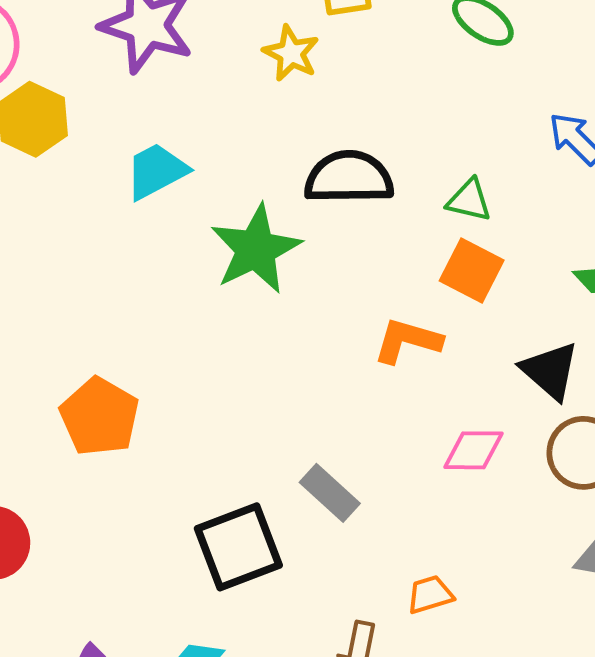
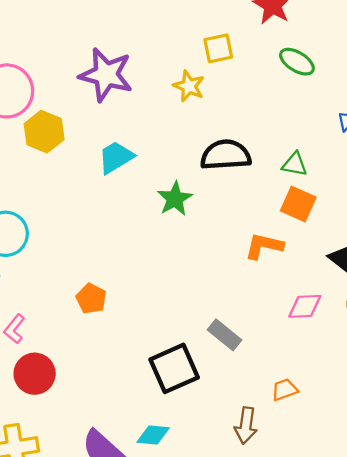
green star: (256, 249) -> (175, 199), size x0.7
orange pentagon: (100, 417) -> (91, 299), size x0.7

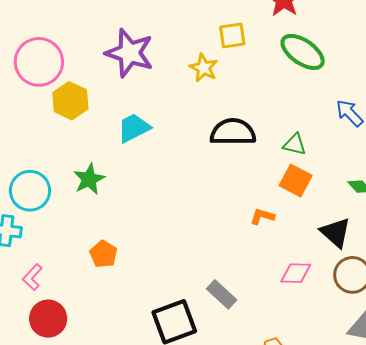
green ellipse: (297, 62) -> (303, 52), size x1.4
green star: (175, 199) -> (89, 179), moved
orange L-shape: (264, 246) -> (262, 216), size x0.7

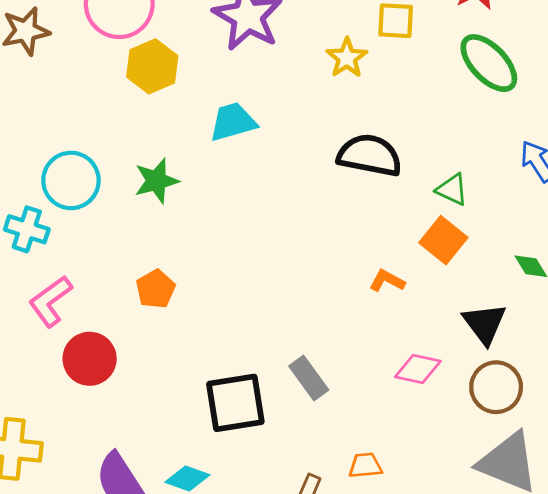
pink L-shape: (32, 277) -> (50, 301), size x1.4
red circle: (48, 319) -> (90, 359), moved

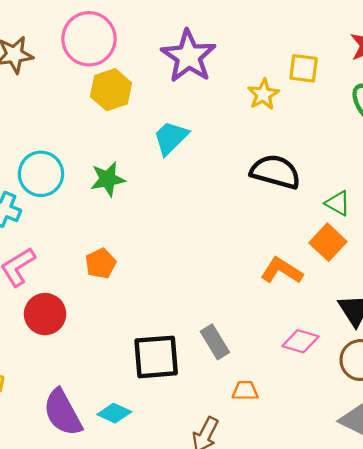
cyan trapezoid: (233, 122) -> (171, 138), turned -33
orange L-shape: (387, 281) -> (282, 271), size x1.5
orange trapezoid: (365, 466) -> (245, 391), moved

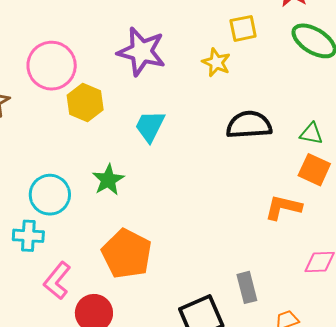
orange pentagon: (101, 263) -> (127, 254), size x1.8
gray rectangle: (215, 342) -> (247, 287), turned 36

